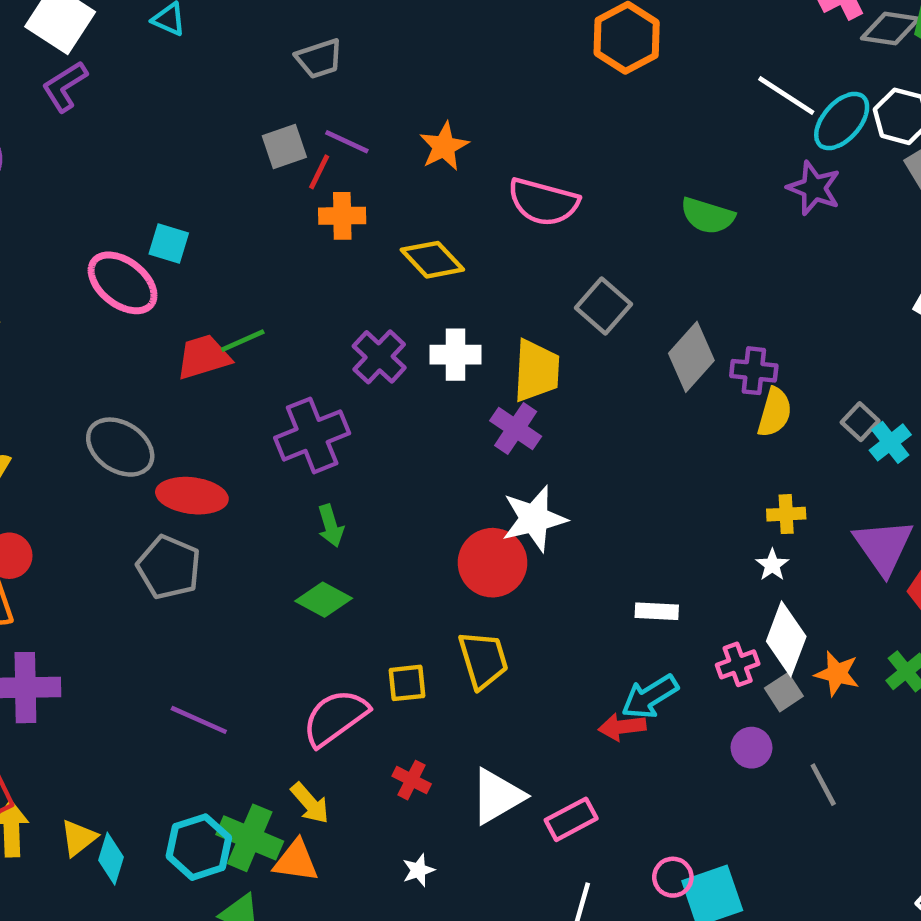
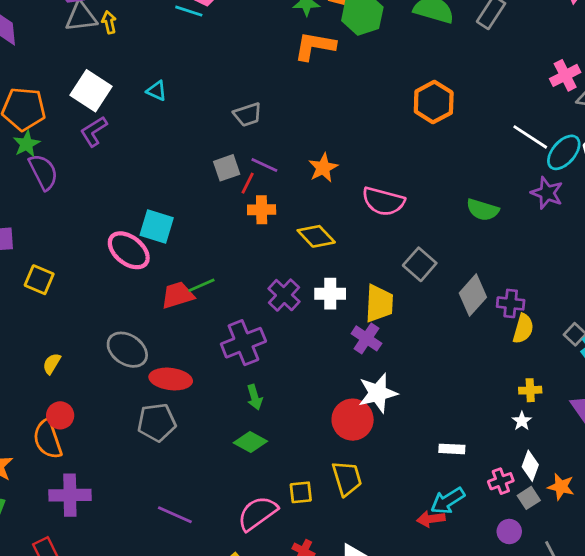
cyan square: (169, 244) -> (157, 227), size x1.4
gray pentagon: (169, 567) -> (157, 422), turned -30
white diamond: (786, 639) -> (530, 466), size x0.7

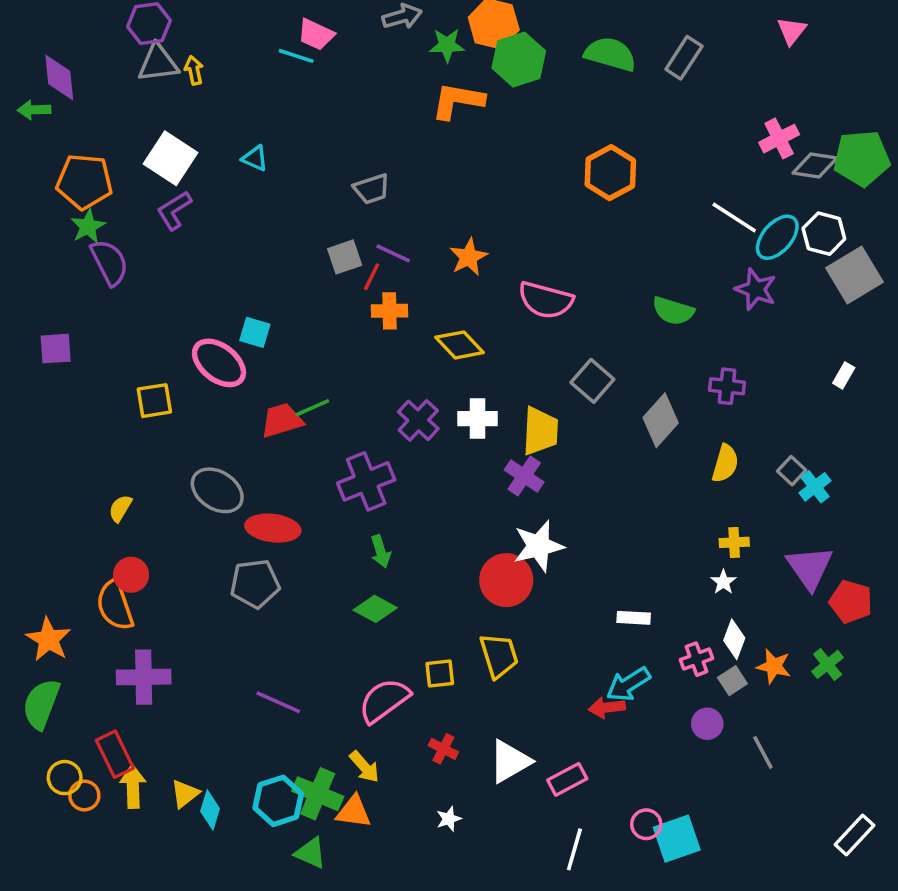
cyan square: (157, 227) -> (255, 332), size x0.7
yellow square: (39, 280) -> (154, 401), moved, turned -32
purple cross: (511, 303) -> (727, 386), moved

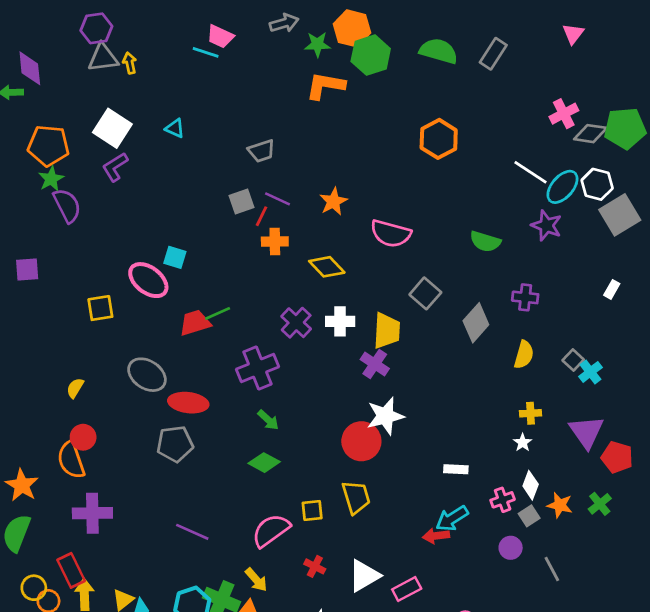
green arrow: (381, 551) -> (268, 420), turned -30

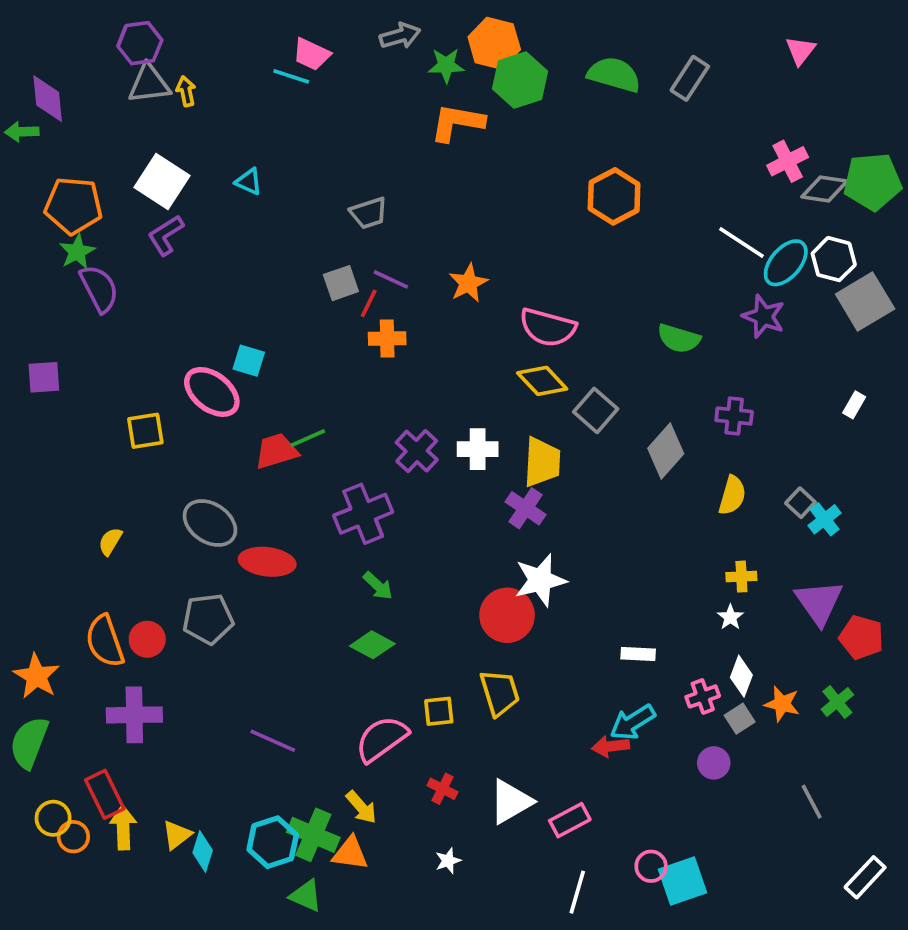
yellow diamond: (327, 267) -> (542, 381), moved
red circle: (83, 437) -> (147, 639), moved
gray pentagon: (175, 444) -> (208, 619), moved
gray line: (552, 569) -> (812, 802), moved

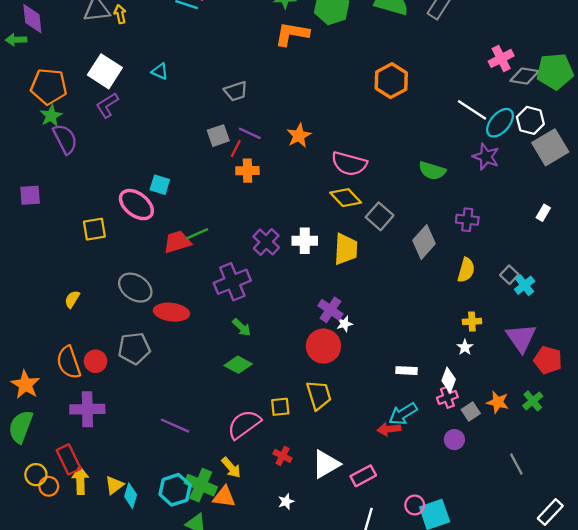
purple cross: (526, 508) -> (330, 310), moved
white star: (540, 580) -> (345, 324), size x0.5
white diamond: (741, 676) -> (449, 380), moved

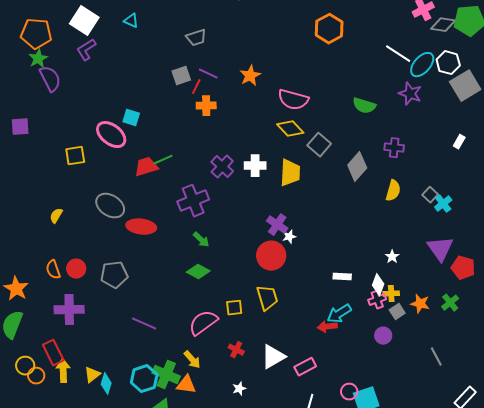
yellow cross: (472, 321) -> (391, 294), moved
gray pentagon: (134, 348) -> (114, 275), moved
orange semicircle: (69, 362) -> (53, 270), size x0.7

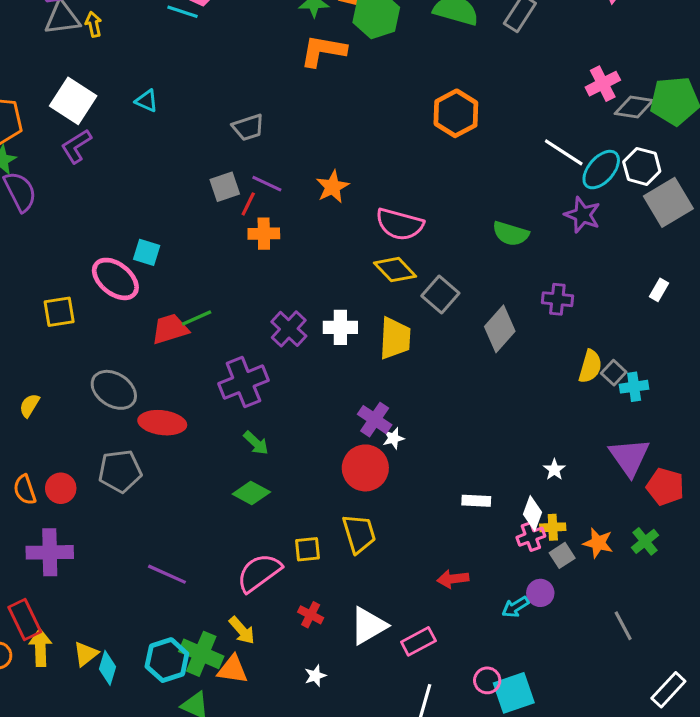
yellow semicircle: (393, 191) -> (590, 366), moved
cyan cross: (443, 204) -> (634, 387), turned 30
gray pentagon: (114, 275) -> (120, 471), moved
cyan arrow: (339, 314) -> (515, 607), moved, size x0.7

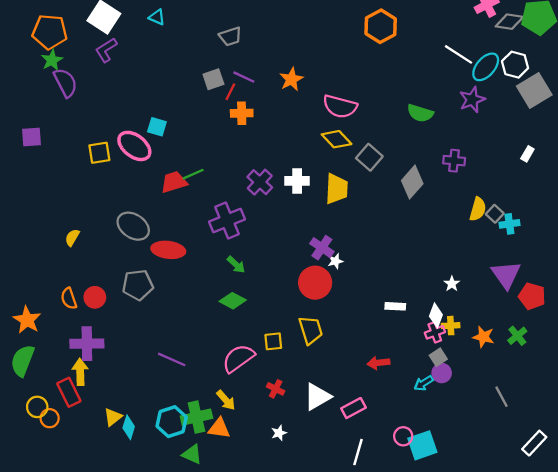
purple star: (582, 215) -> (472, 100), turned 30
yellow square: (59, 312) -> (99, 153), moved
gray square: (562, 555) -> (438, 357), moved
yellow arrow: (40, 648) -> (80, 372), moved
green cross: (201, 654) -> (196, 417), turned -36

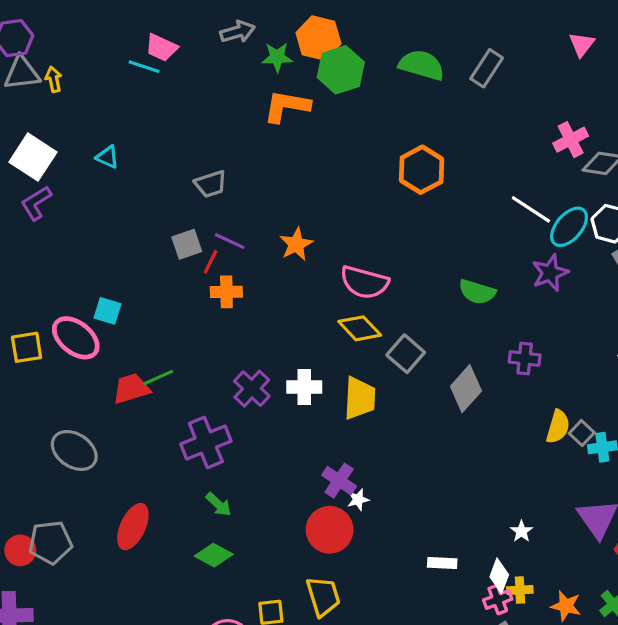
red ellipse: (168, 250) -> (133, 527), moved, turned -72
gray pentagon: (138, 285) -> (50, 542), moved

